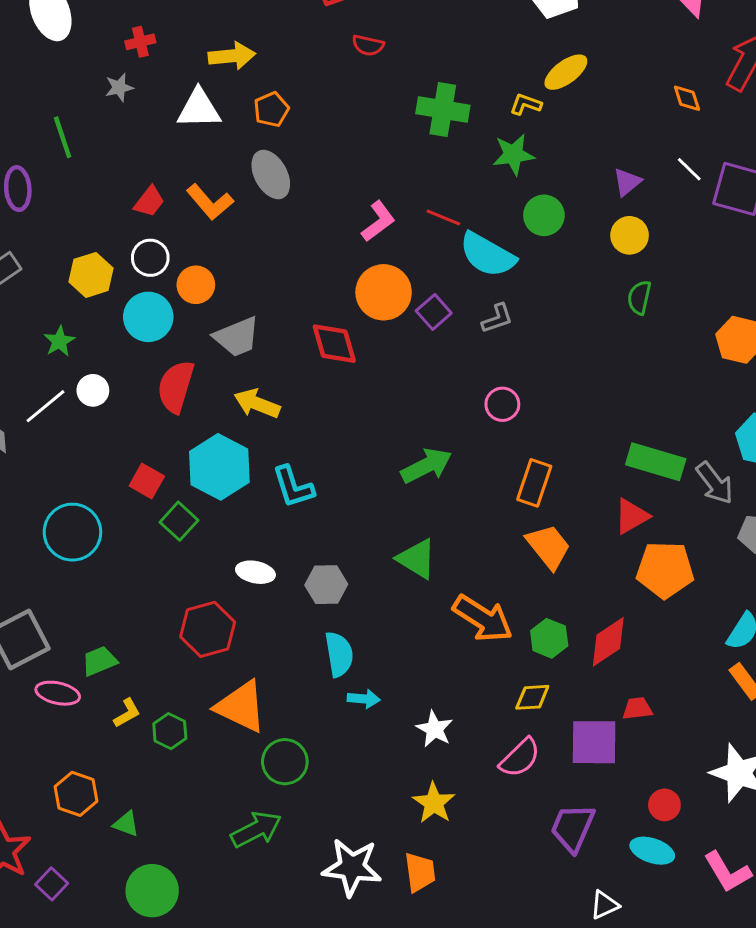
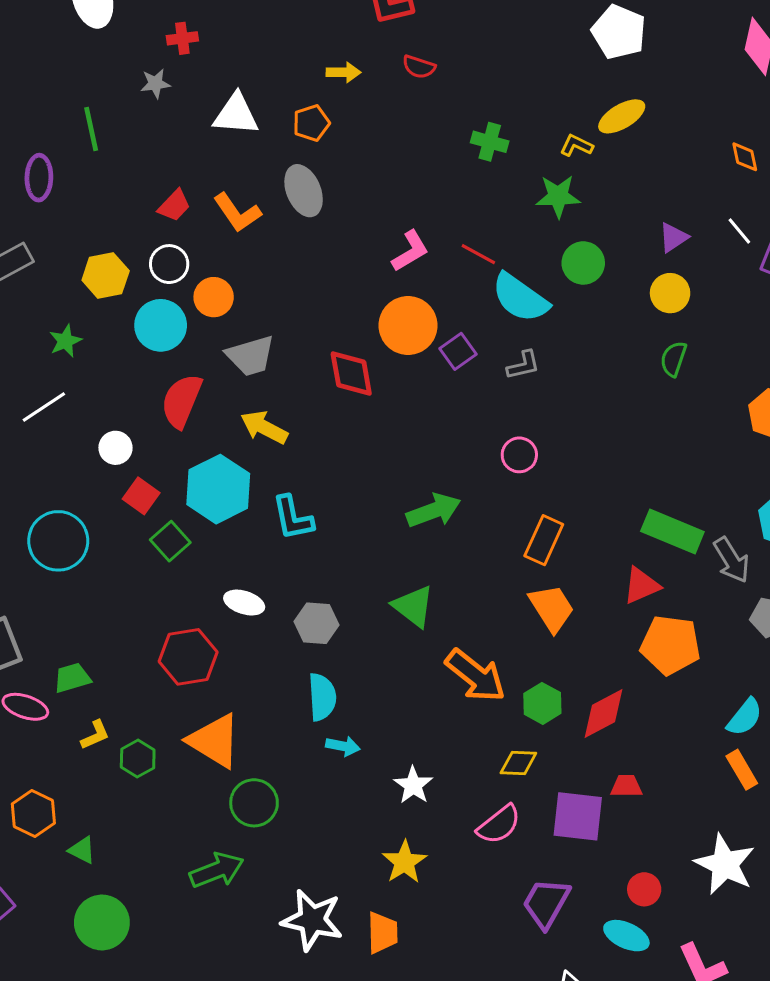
yellow arrow: (232, 56) -> (343, 72), moved, size x0.7
green cross: (443, 109) -> (490, 142), size x0.7
white circle: (93, 390) -> (116, 448), moved

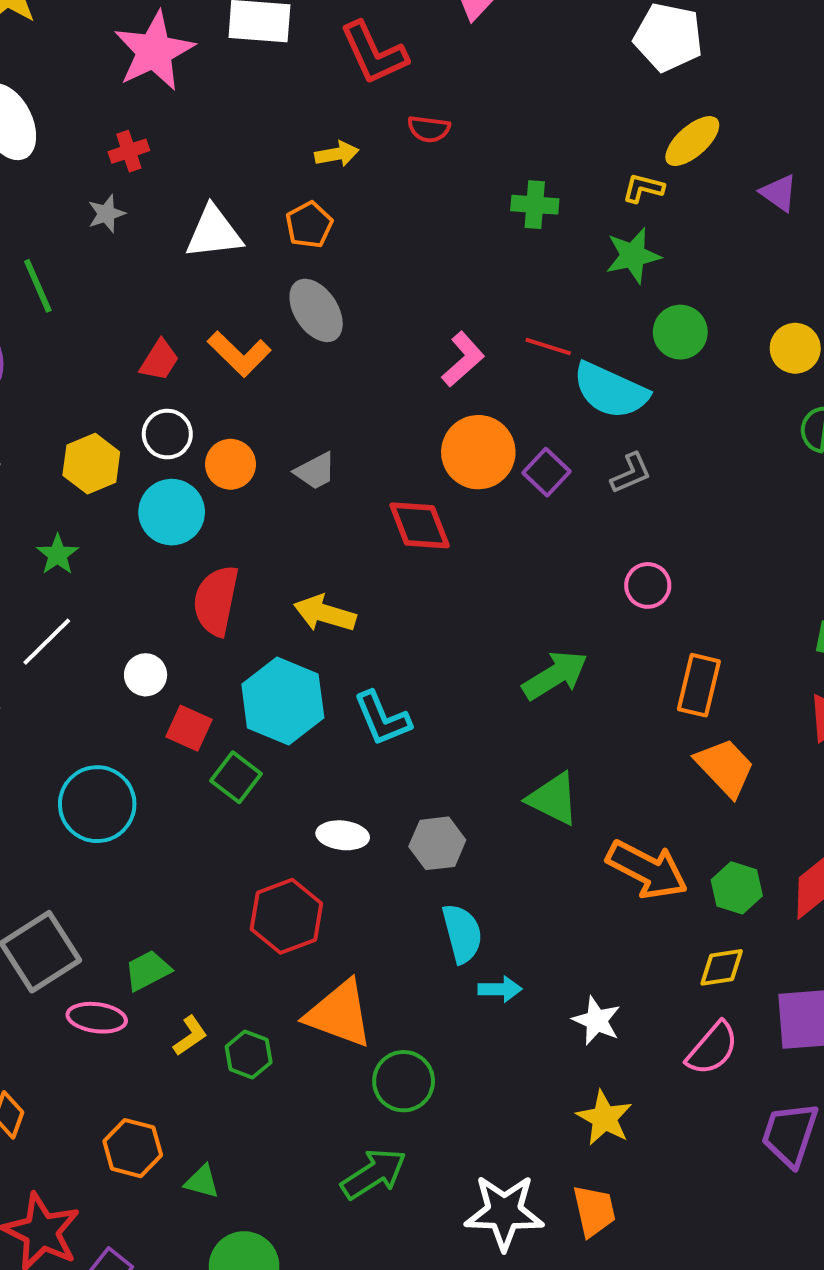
purple triangle: (673, 237) -> (779, 193), moved, turned -40
gray trapezoid: (250, 356) -> (315, 471), moved, size x0.7

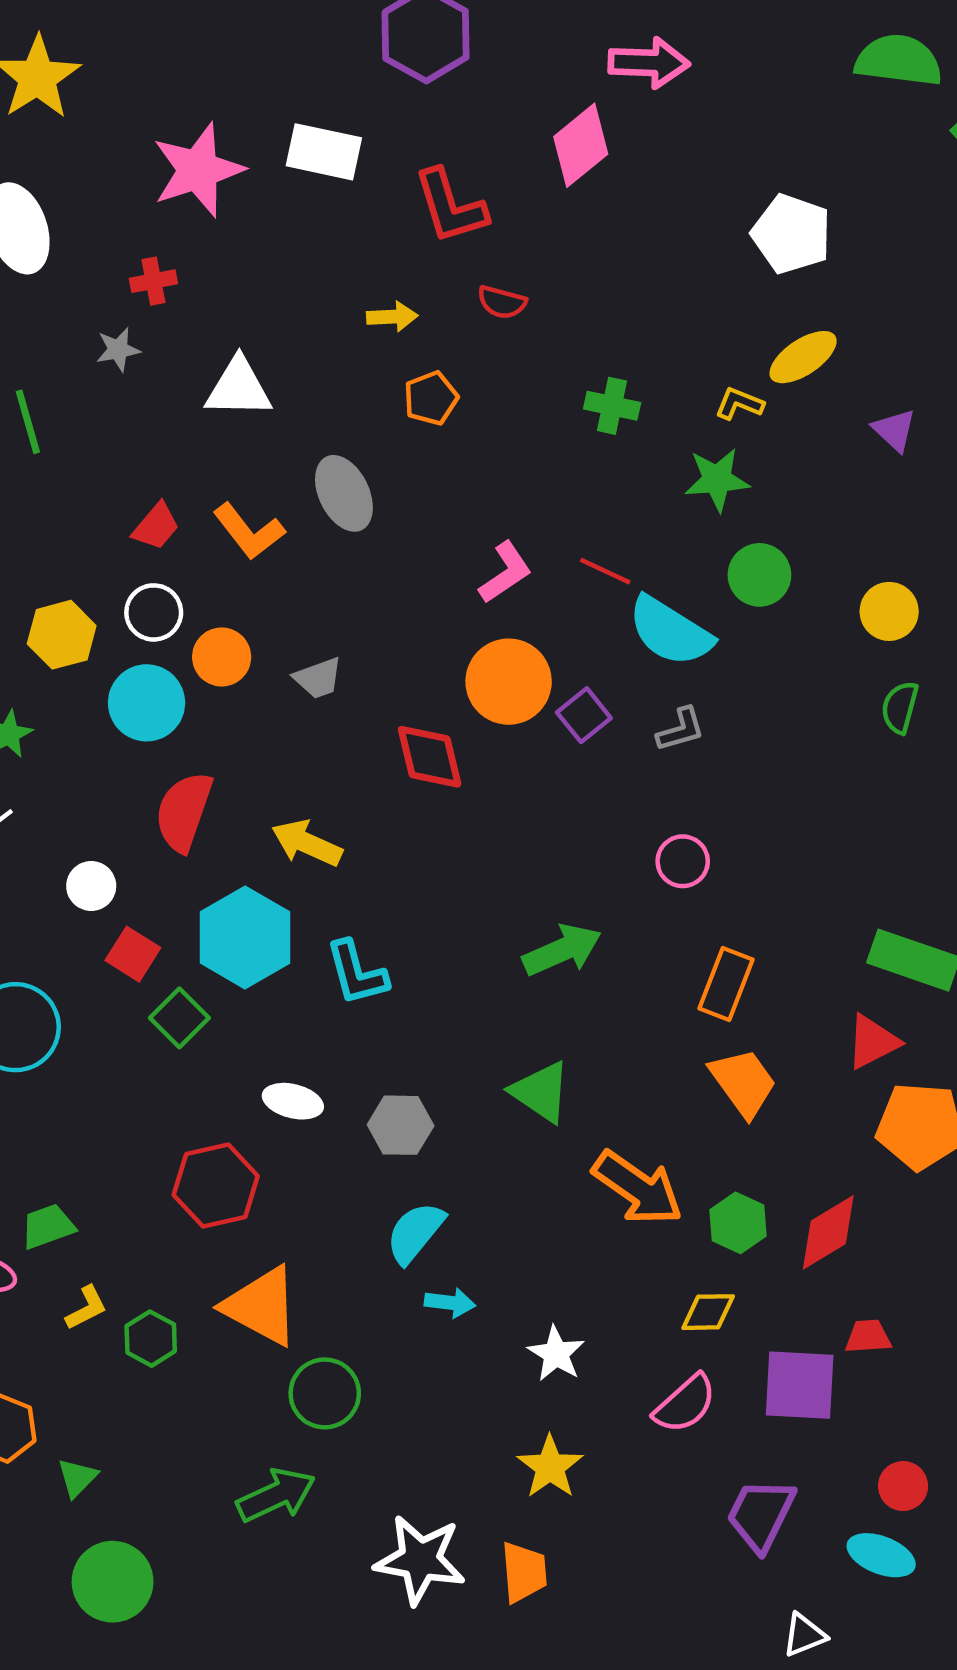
orange pentagon: (309, 225) -> (431, 398), moved
cyan semicircle: (462, 933) -> (415, 1233), turned -134
green triangle: (202, 1182) -> (77, 1478), turned 51

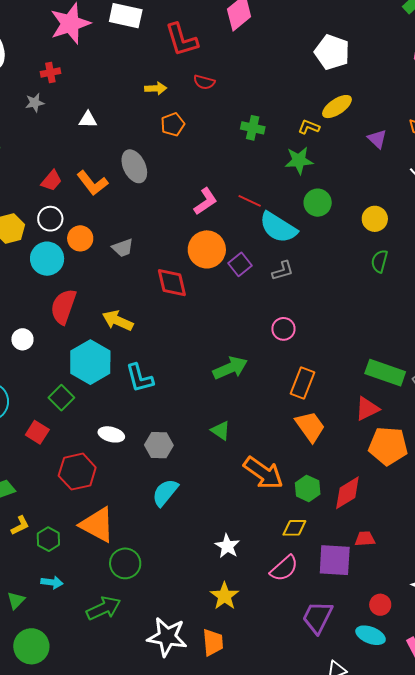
white triangle: (238, 388) -> (88, 120), size x0.6
red square: (133, 954) -> (37, 432), moved
green triangle: (541, 1092) -> (221, 431), size x0.7
cyan arrow: (450, 1303) -> (52, 582), moved

